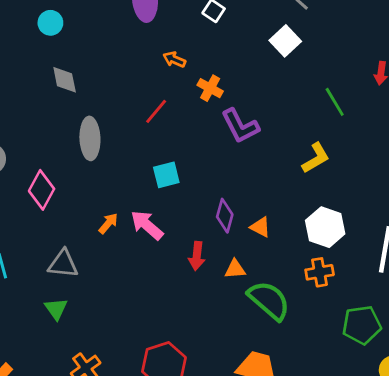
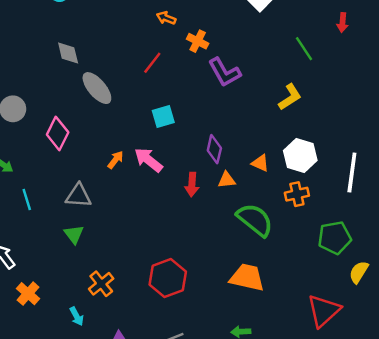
gray diamond: (65, 80) -> (68, 53), moved
gray ellipse: (90, 138) -> (97, 88), turned -36
orange triangle: (260, 227) -> (260, 163), moved
orange triangle: (235, 269) -> (227, 180), moved

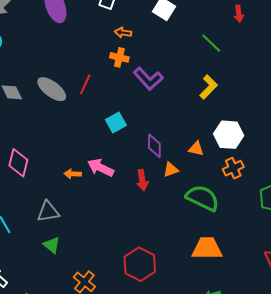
orange arrow: (166, 18) -> (123, 33), moved
gray ellipse: (97, 88) -> (52, 89), moved
cyan square: (163, 116) -> (116, 122), moved
orange arrow: (115, 160) -> (73, 174), turned -112

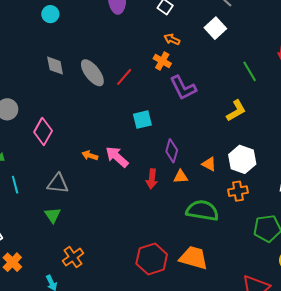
green semicircle: (203, 198) -> (202, 211), turned -32
red hexagon: (140, 264) -> (152, 259), moved

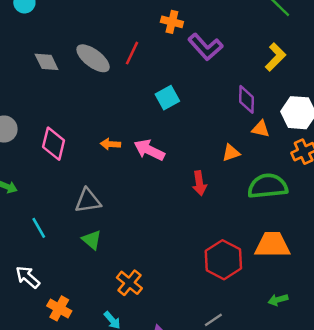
purple diamond: (172, 151) -> (246, 99), moved
orange arrow: (90, 155) -> (110, 144), moved
red arrow: (152, 179) -> (199, 183), moved
cyan line: (15, 185) -> (39, 228), moved

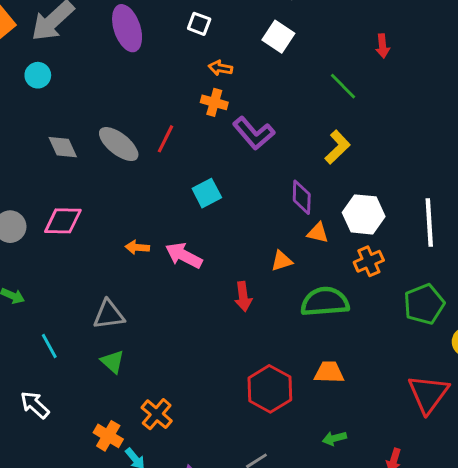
pink diamond: (54, 144) -> (63, 221), moved, turned 76
orange trapezoid: (272, 245) -> (329, 372), size x0.7
orange cross: (59, 308) -> (108, 436), moved

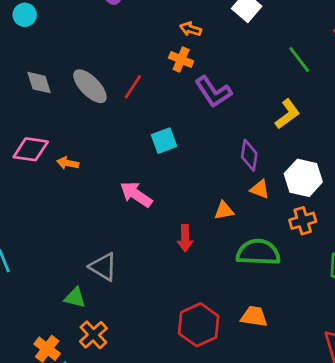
orange arrow: (137, 247) -> (68, 163), moved
gray triangle: (109, 315) -> (103, 267), moved, turned 32
green triangle: (113, 362) -> (75, 298), moved, turned -35

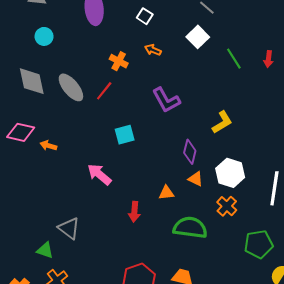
cyan circle: (25, 15) -> (44, 36), moved
orange cross: (181, 59) -> (119, 61), moved
green line: (299, 59) -> (234, 59), moved
gray diamond: (39, 83) -> (32, 81), size x1.4
orange cross: (303, 221) -> (227, 206), turned -36

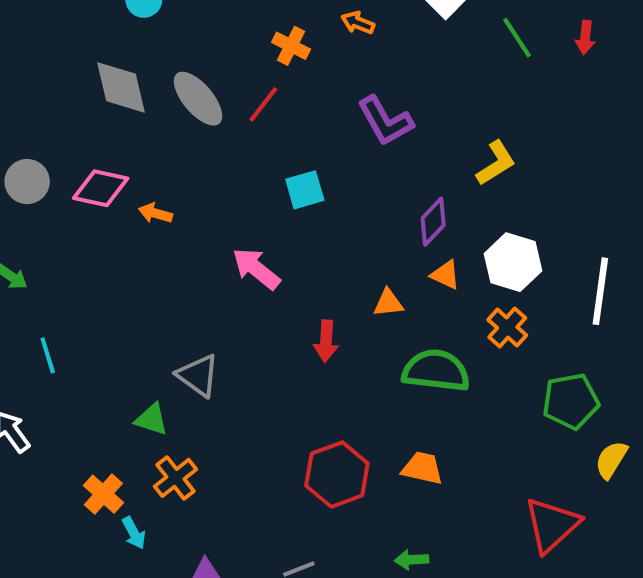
purple diamond: (190, 152) -> (433, 222), turned 30

